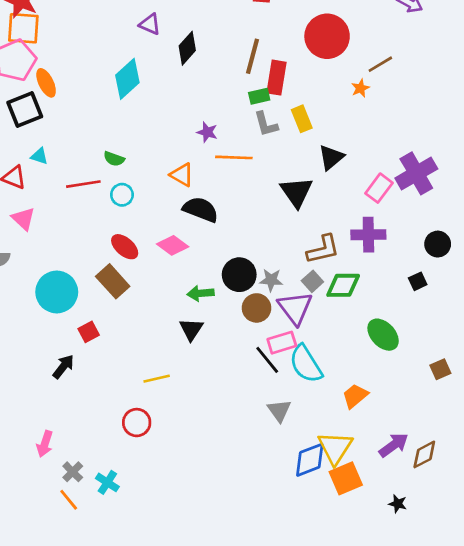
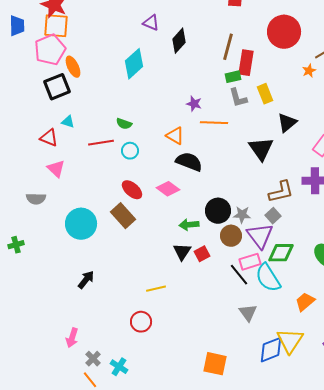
green diamond: (343, 285) -> (281, 253), moved
red square: (89, 332) -> (202, 254), moved
orange square: (346, 478) -> (215, 364), moved, turned 35

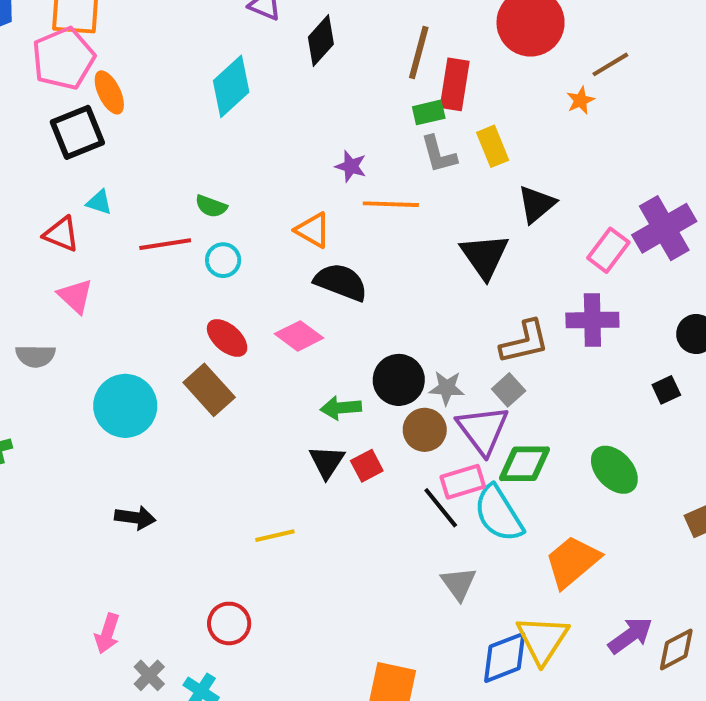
black arrow: (86, 280) -> (135, 518), turned 60
orange trapezoid: (305, 302) -> (572, 562), size x1.4
red circle: (141, 322) -> (229, 623), moved

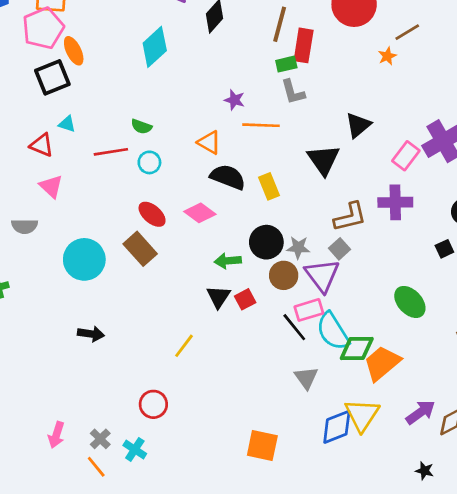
yellow rectangle: (493, 146) -> (269, 186), moved
green diamond: (525, 464) -> (357, 348), moved
yellow line: (275, 536) -> (184, 346), turned -40
pink arrow: (107, 633) -> (56, 435), moved

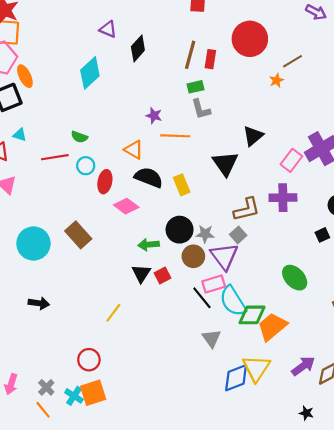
red rectangle: (304, 45) -> (210, 59), moved, size x0.7
red ellipse: (152, 214) -> (105, 182), moved, turned 60
orange square: (262, 445) -> (93, 393), moved, turned -30

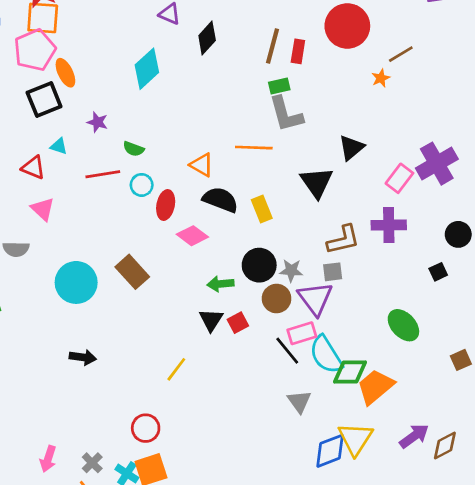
gray L-shape: (201, 109) -> (286, 114), size x1.4
purple star: (154, 116) -> (98, 122), moved
gray square: (238, 235) -> (333, 272), turned 35

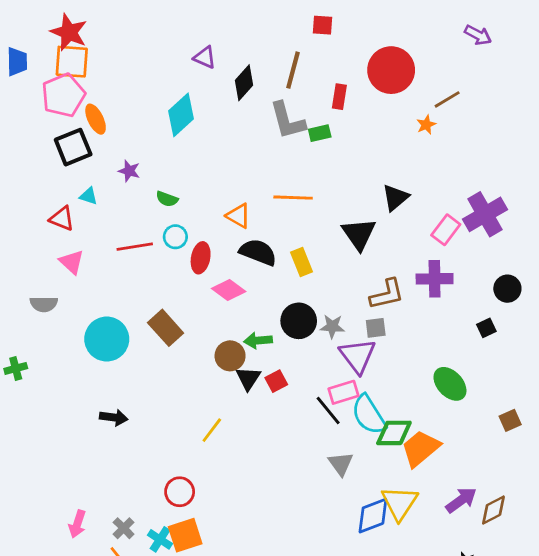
brown line: (273, 46) -> (293, 70), moved
gray L-shape: (286, 114) -> (287, 120), moved
red line: (103, 174) -> (135, 247), moved
brown circle: (277, 299) -> (230, 356), moved

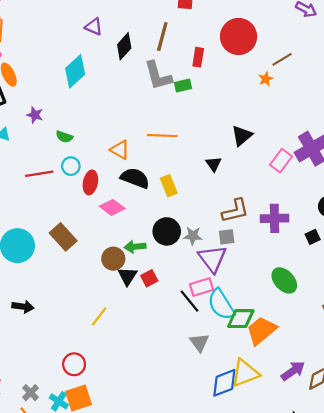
black triangle: (359, 234) -> (213, 164), size x0.6
purple cross: (435, 279) -> (274, 218), moved
yellow triangle: (400, 503) -> (245, 373), turned 36

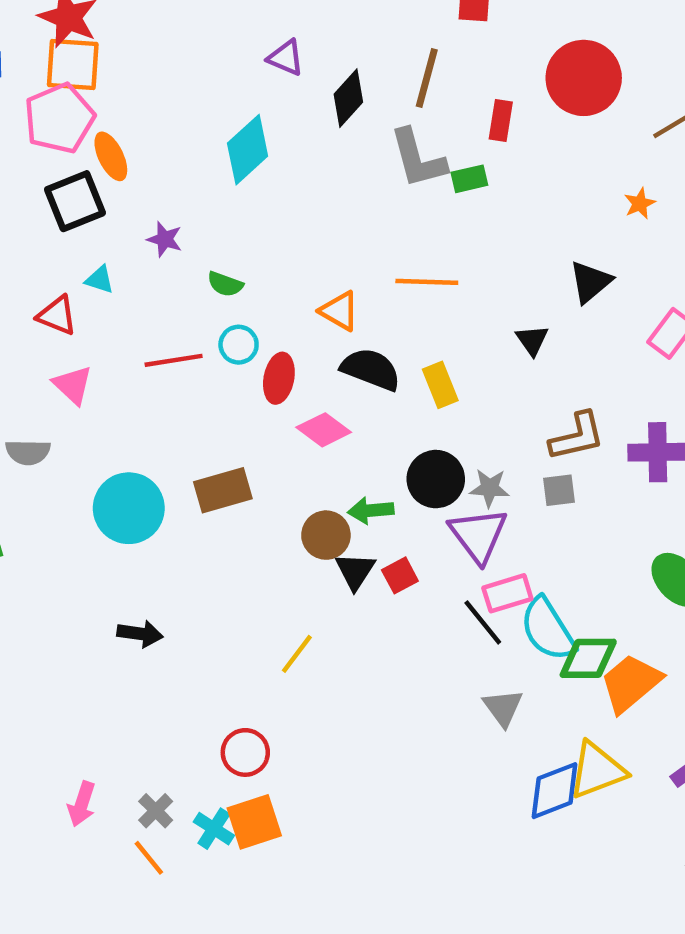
orange star: (266, 79) -> (640, 203), moved
brown rectangle: (63, 237) -> (223, 490), turned -64
purple triangle: (212, 259) -> (478, 535), moved

